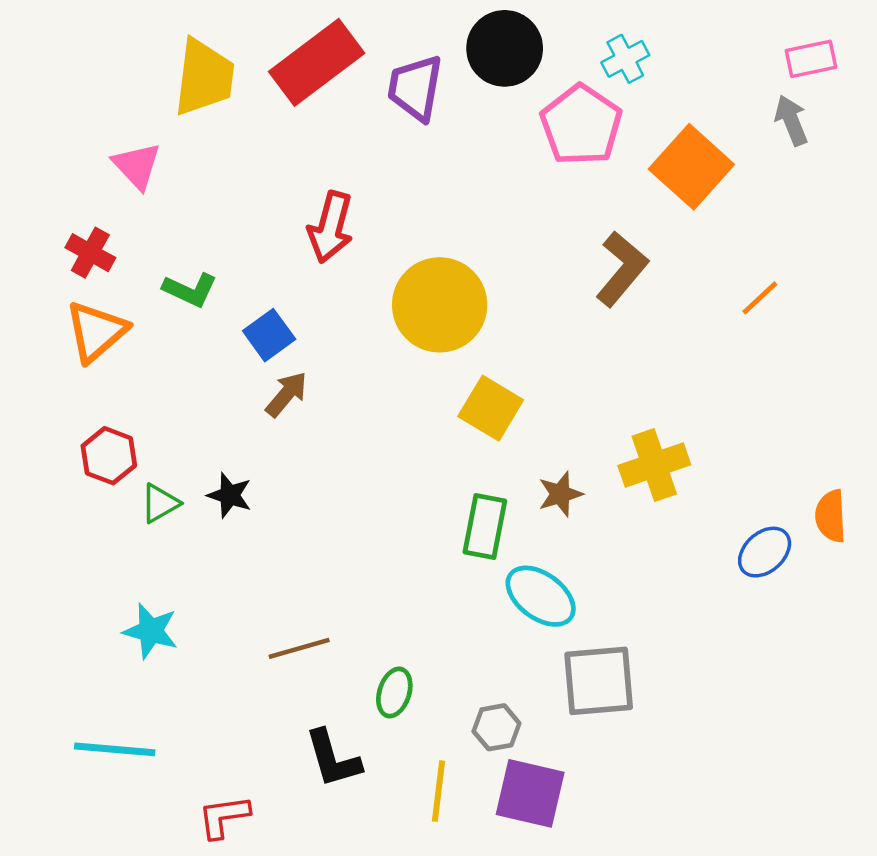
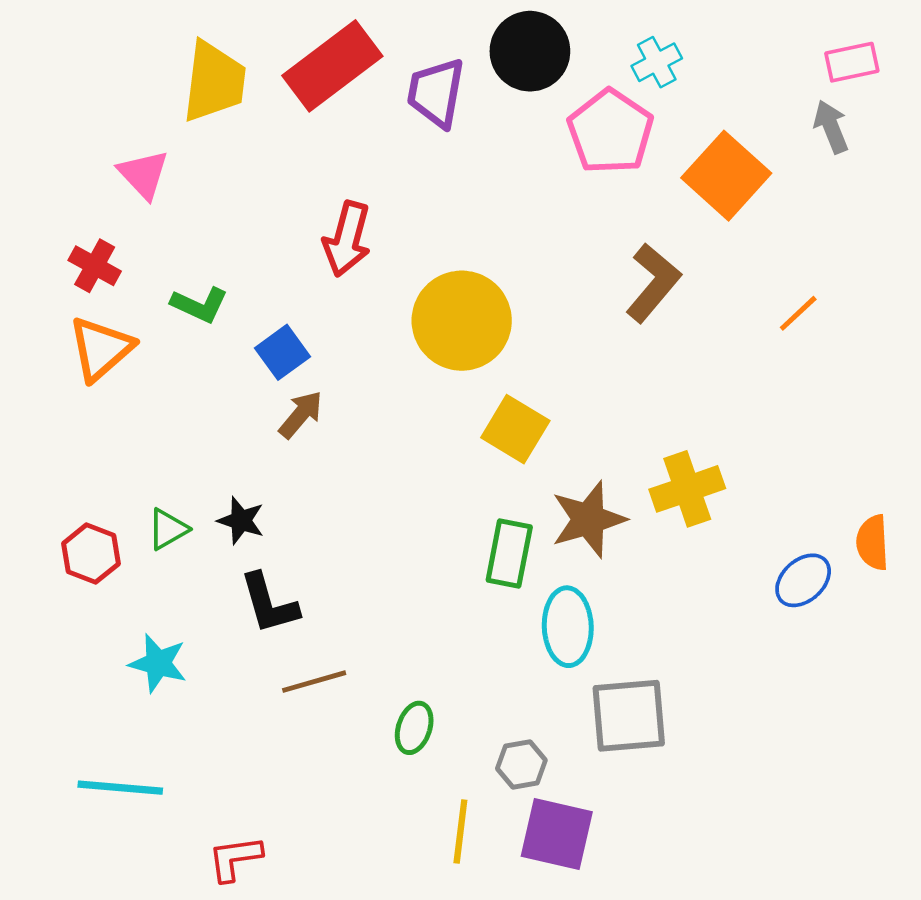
red hexagon: (109, 456) -> (91, 554), moved
brown star: (560, 494) -> (588, 519), size x1.6
cyan ellipse: (541, 596) -> (568, 627), turned 52
black L-shape: (333, 759) -> (269, 604), moved

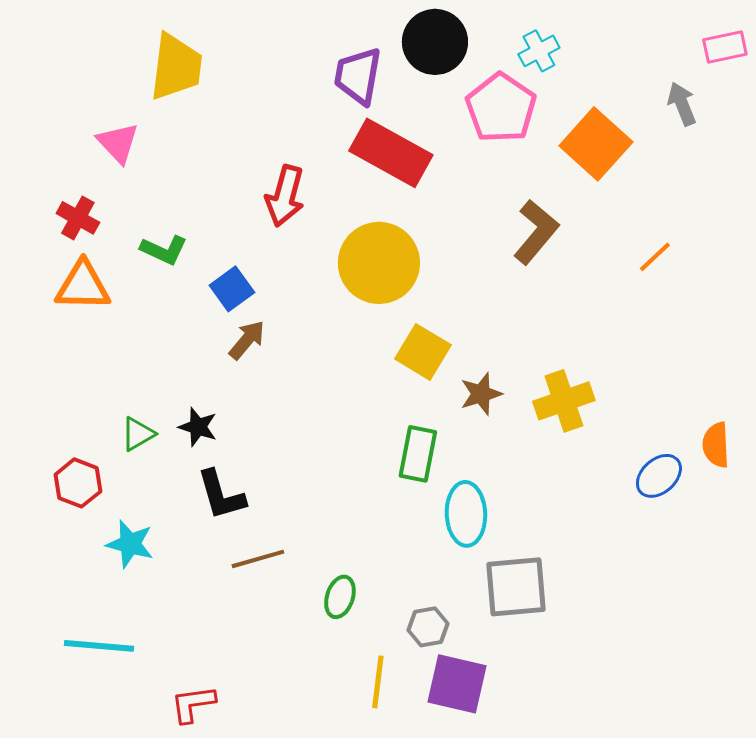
pink rectangle: (852, 62) -> (725, 47), moved
red rectangle: (332, 66) -> (391, 153), moved, turned 66
orange triangle: (101, 349) -> (83, 286), turned 42
brown star: (588, 519) -> (481, 394), moved, size x0.7
red hexagon: (91, 554) -> (78, 483), moved

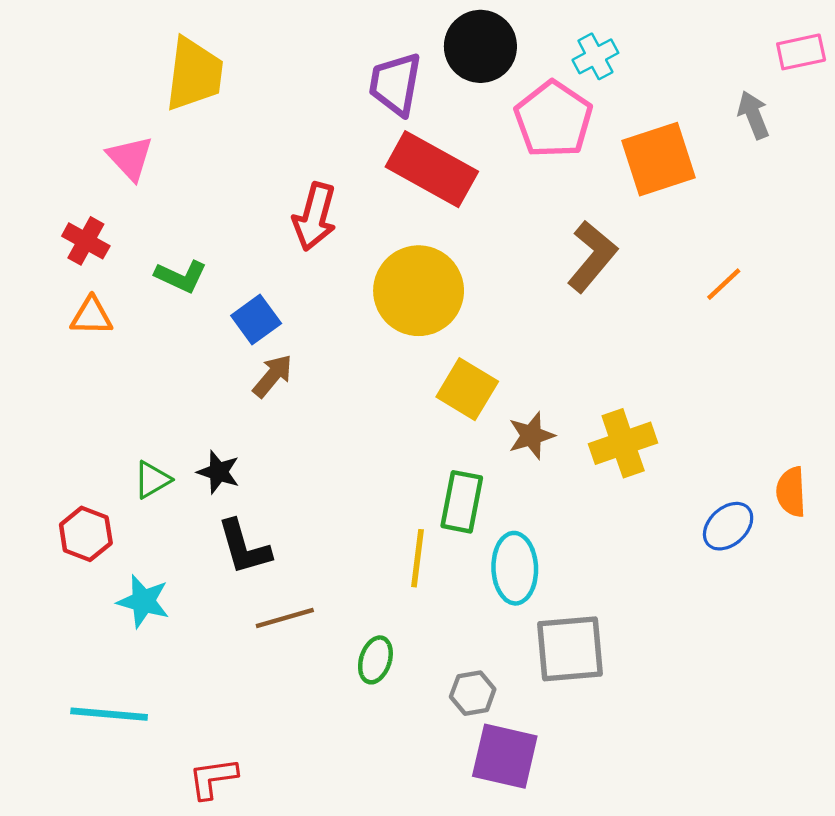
orange square: (596, 144) -> (658, 159), turned 30
orange triangle: (83, 286) -> (91, 316), size x0.7
yellow line: (378, 682) -> (417, 558), moved

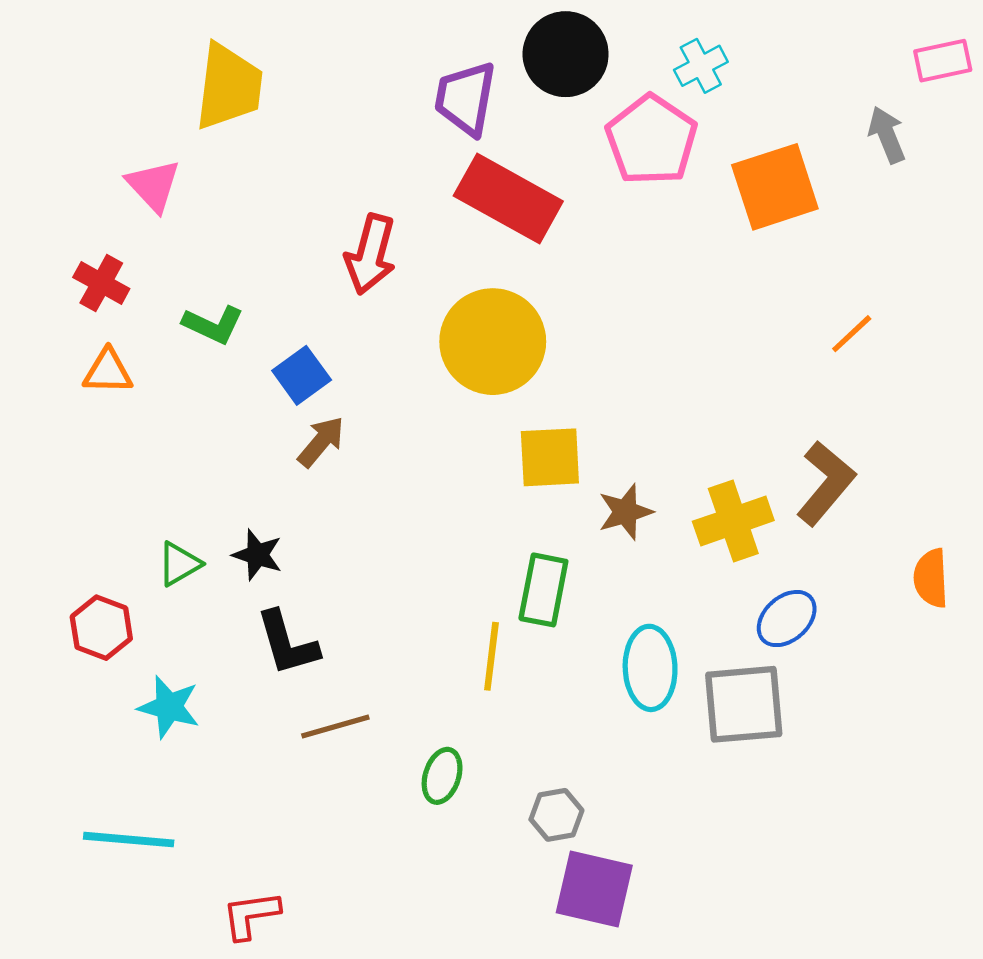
brown L-shape: (592, 256) -> (826, 483), moved
yellow square: (467, 389) -> (550, 457), turned -34
blue ellipse: (728, 526) -> (787, 619), moved
cyan ellipse: (515, 568) -> (650, 668), moved
gray square: (570, 649) -> (744, 704), moved

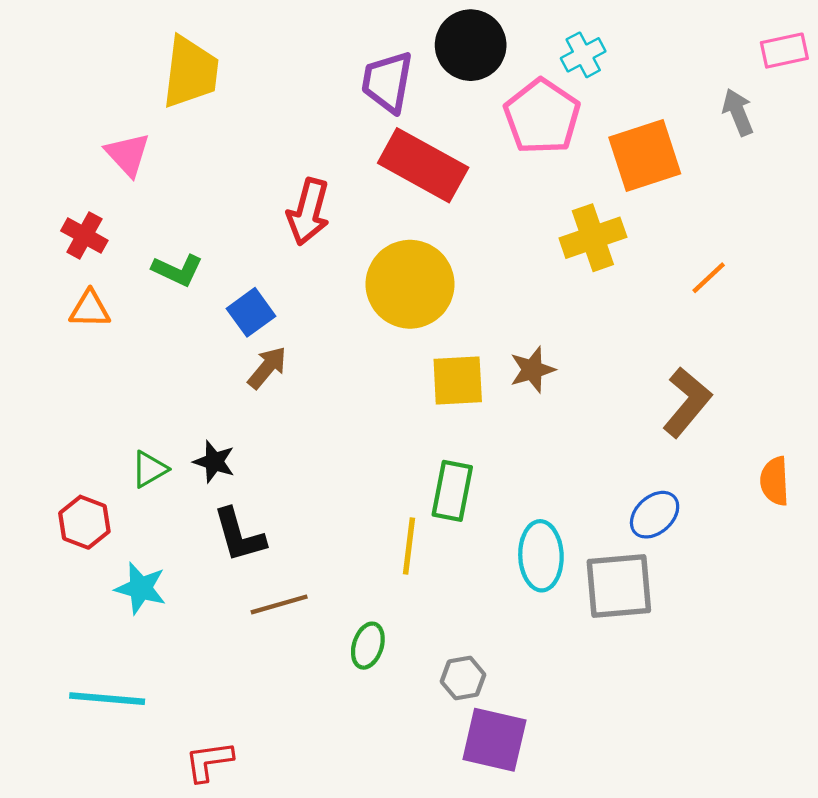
brown star: (625, 512) -> (532, 370), moved
yellow cross: (733, 521) -> (593, 238), moved

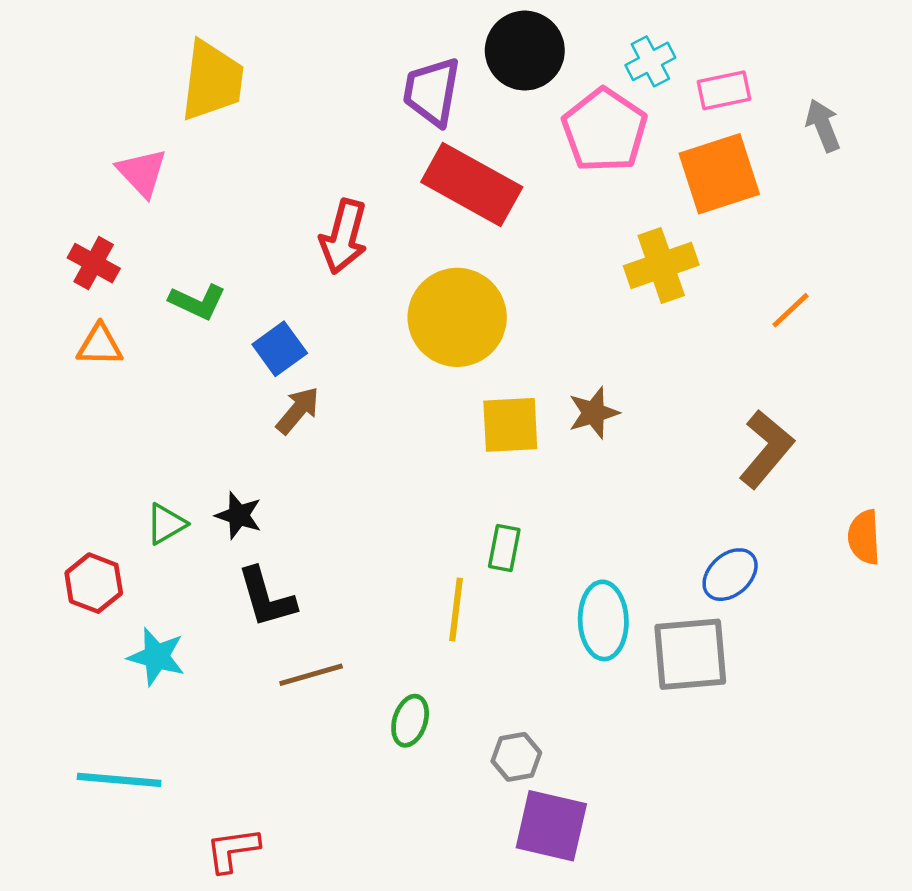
pink rectangle: (784, 51) -> (724, 90), moved
green rectangle: (452, 491) -> (504, 548), size x0.7

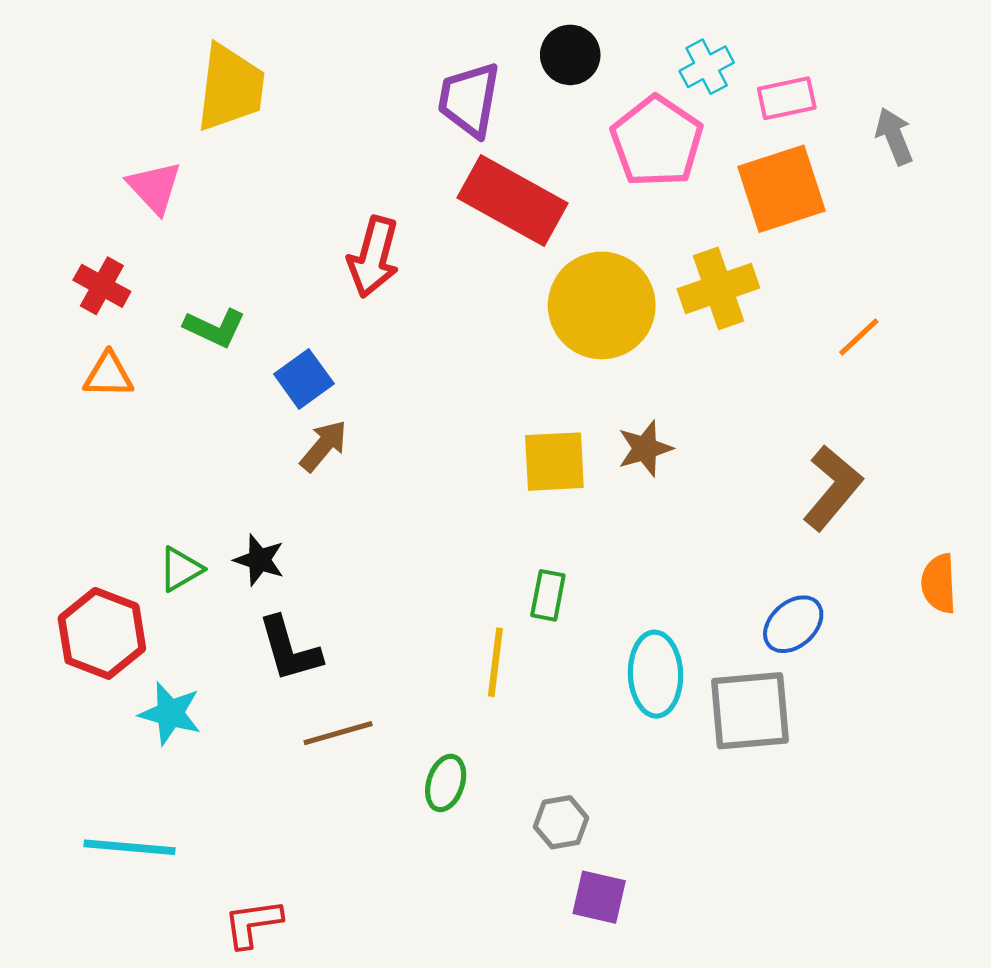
black circle: (525, 51) -> (570, 55), size x0.7
yellow circle: (457, 317) -> (602, 305), moved
red hexagon: (94, 583) -> (102, 633), size x1.4
purple square: (551, 826) -> (599, 897), size x0.7

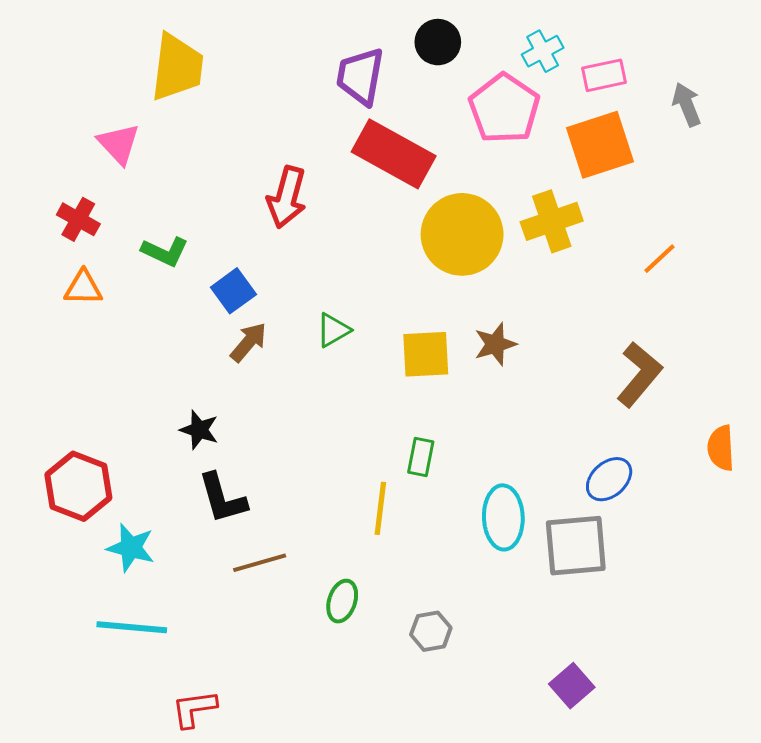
green triangle: (181, 569) -> (333, 330), moved
cyan line: (129, 847) -> (132, 627), moved
purple square: (599, 897) -> (572, 686), moved, turned 36

